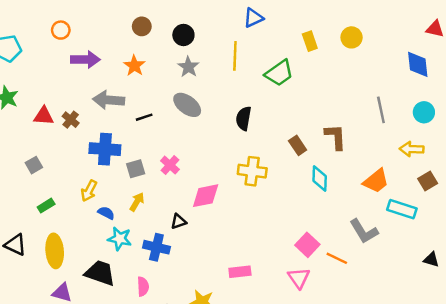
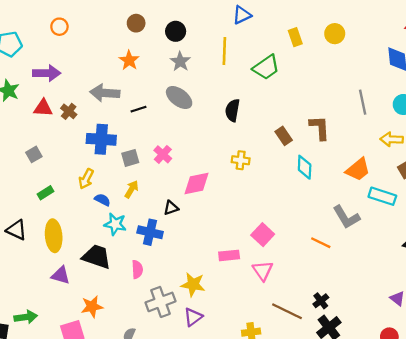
purple arrow: (85, 60) -> (47, 73), moved
yellow cross: (252, 171) -> (241, 160), size x0.7
pink square: (307, 245) -> (263, 235), moved
pink triangle: (299, 278) -> (263, 271), moved

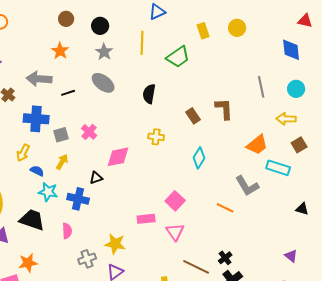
cyan diamond: (305, 167) -> (199, 158), moved, turned 30
gray cross: (160, 302) -> (87, 259), size x0.7

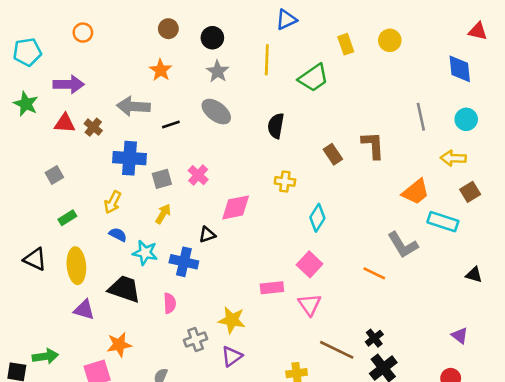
cyan diamond: (199, 158) -> (317, 218), moved
blue semicircle: (37, 171) -> (118, 235), moved

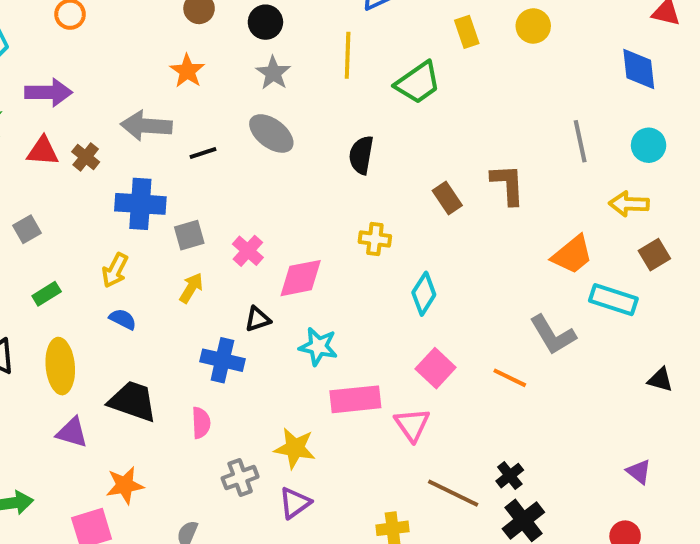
pink cross: (198, 175) -> (248, 251), moved
cyan star: (145, 253) -> (318, 347), moved
pink square: (310, 264) -> (436, 368), moved
pink rectangle: (272, 288) -> (355, 399), size x1.4

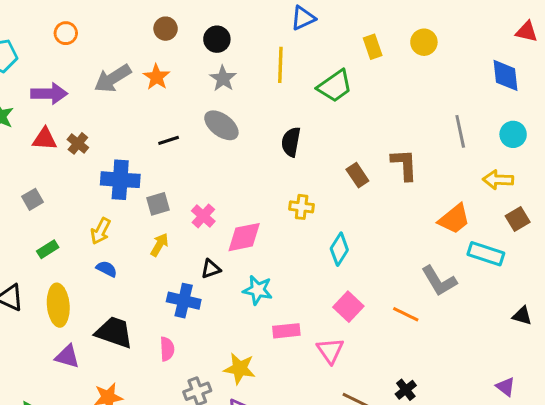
gray arrow: (146, 126) -> (113, 78), moved, turned -36
pink rectangle: (355, 399) -> (286, 331), size x0.7

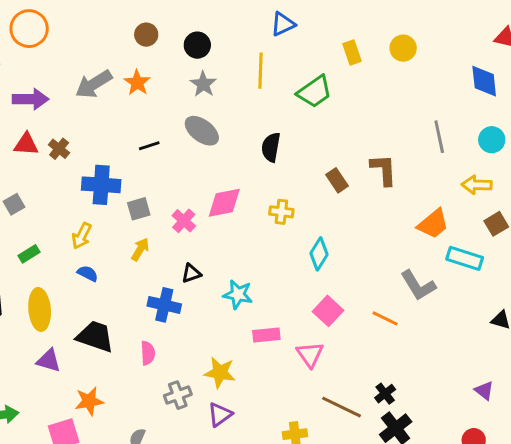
orange circle: (66, 33) -> (29, 29), moved, size x1.6
pink diamond: (244, 237) -> (224, 203), moved

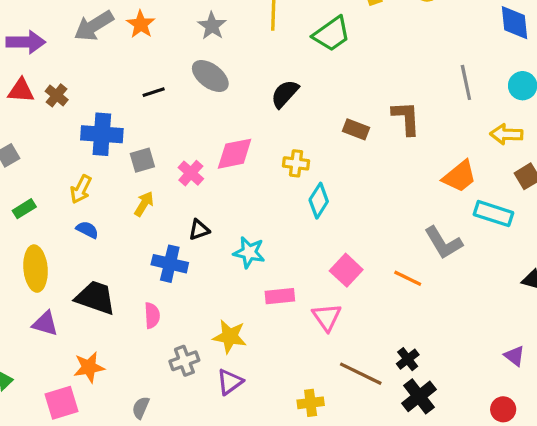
black semicircle: (271, 147) -> (285, 94), turned 32
brown rectangle: (337, 180) -> (356, 129), turned -35
cyan diamond: (319, 254) -> (319, 201), moved

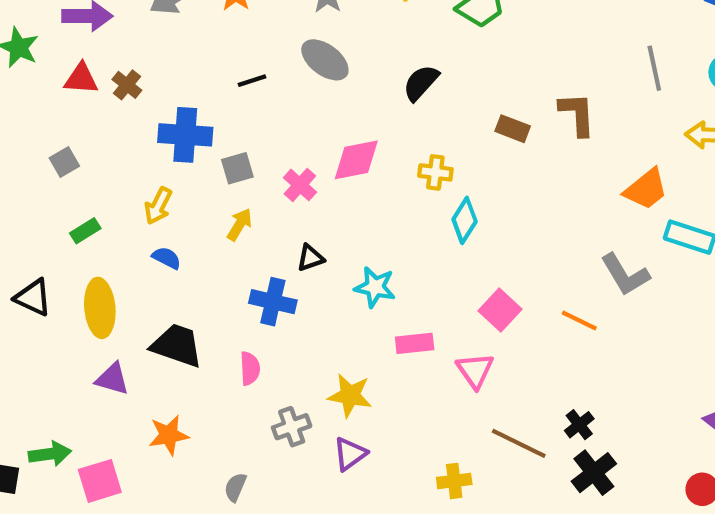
pink square: (61, 403) -> (100, 481), moved

